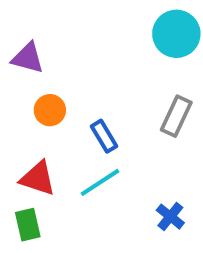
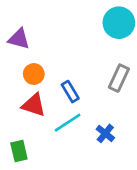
red triangle: (38, 178) -> (34, 105), moved
blue cross: (170, 217) -> (105, 133), moved

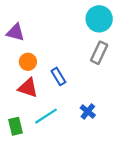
gray rectangle: (119, 78) -> (99, 53), moved
cyan line: (68, 123) -> (46, 116), moved

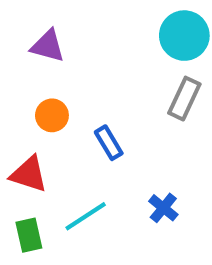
purple triangle: (15, 32) -> (48, 46), moved
red triangle: (28, 88) -> (29, 174), moved

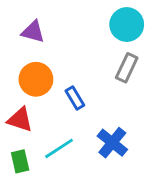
orange circle: (52, 115) -> (36, 79), size x1.5
blue cross: (163, 208) -> (112, 143), size x1.5

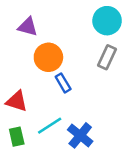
orange circle: (36, 79) -> (48, 57), moved
blue cross: (112, 143) -> (80, 135), moved

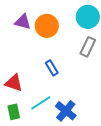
orange circle: (48, 57) -> (47, 26), moved

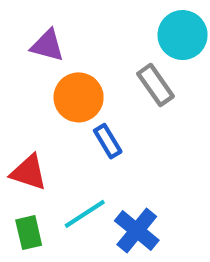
orange circle: (47, 26) -> (79, 97), moved
gray rectangle: (88, 47) -> (155, 85), moved, turned -60

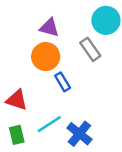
purple triangle: (47, 45) -> (49, 28), moved

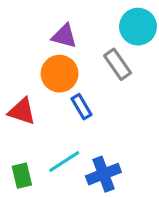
red triangle: (17, 100) -> (22, 111), moved
blue cross: (79, 134) -> (103, 174), turned 30

